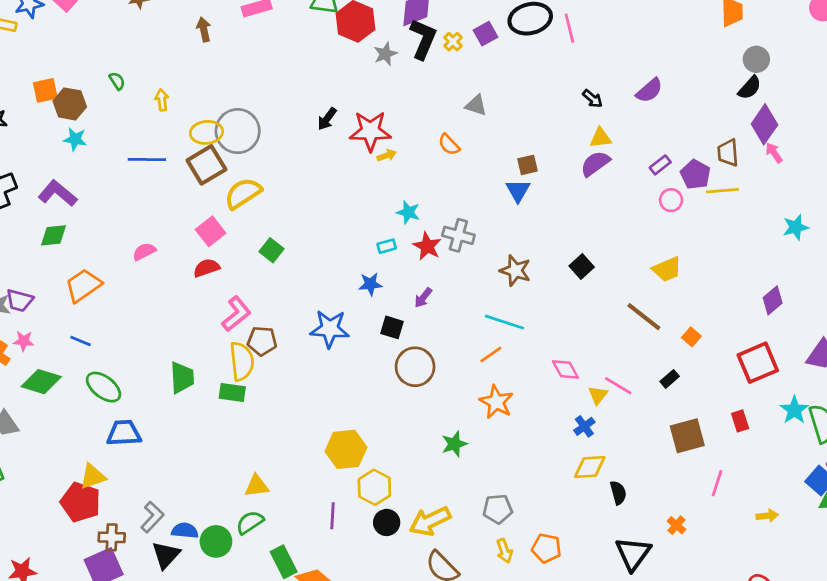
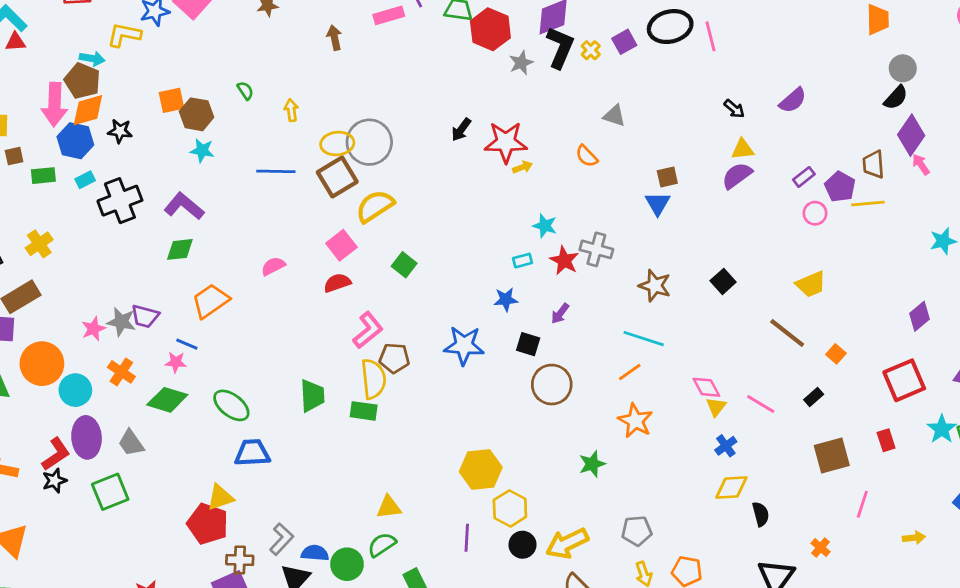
pink star: (24, 341) -> (176, 362), moved
blue line: (81, 341) -> (187, 344), moved
yellow triangle: (598, 395) -> (716, 407), moved

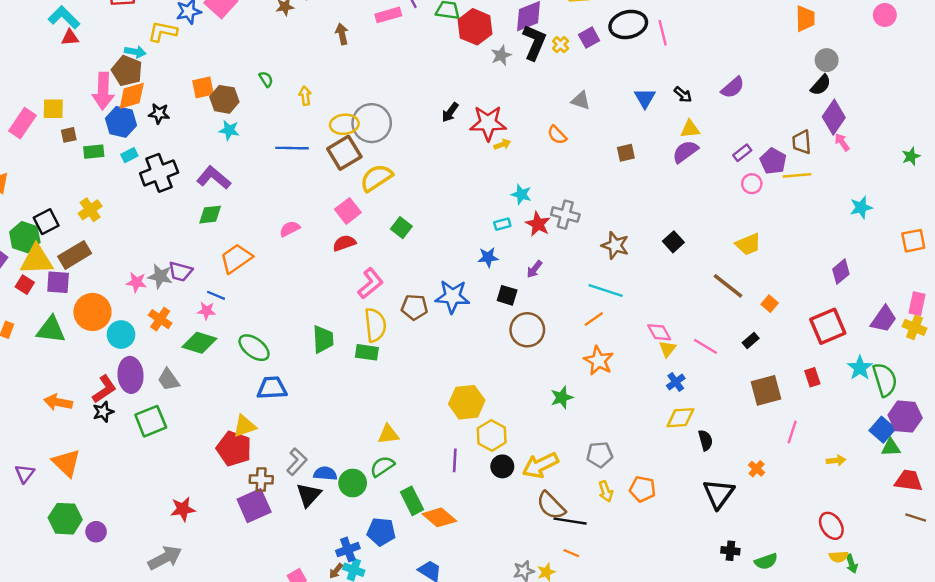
blue triangle: (658, 203) -> (645, 98), moved
pink star: (93, 329) -> (136, 282), turned 30
brown pentagon: (394, 358) -> (414, 307), moved

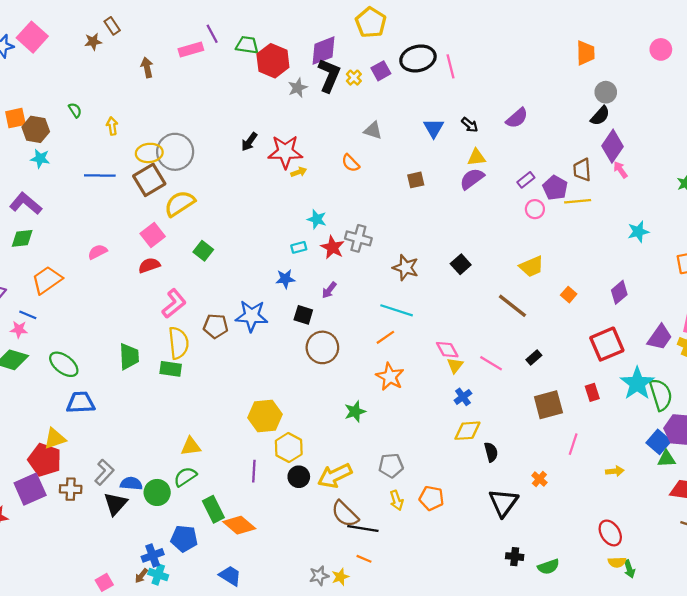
orange square: (770, 304) -> (569, 295), moved
cyan star: (860, 368) -> (637, 383), size x1.4
purple square: (254, 506) -> (30, 489), moved

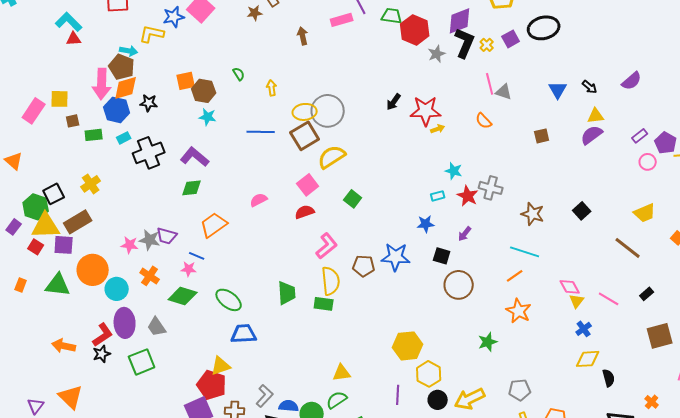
pink line: (451, 66) -> (490, 84), moved

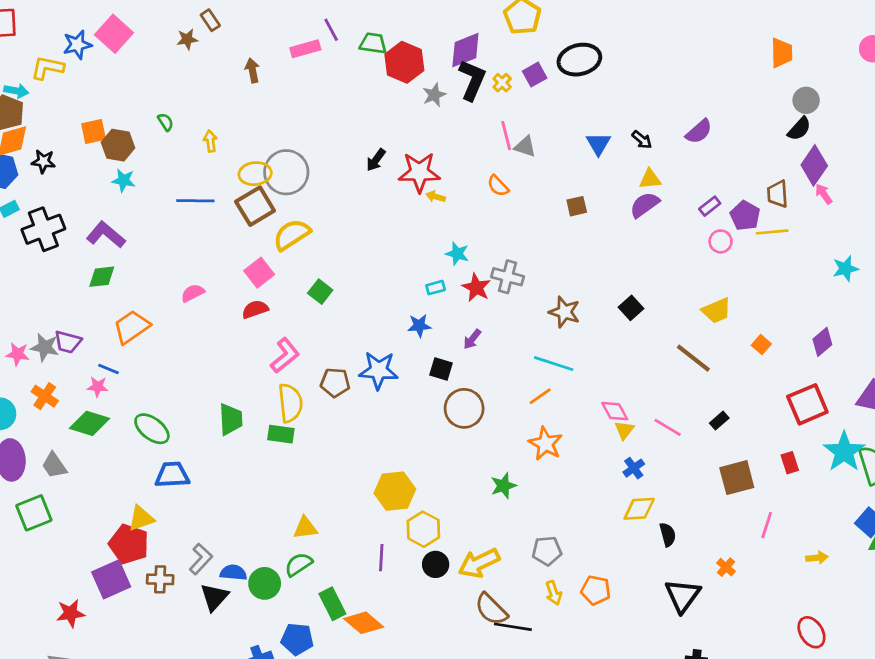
yellow arrow: (438, 129) -> (436, 197), turned -144

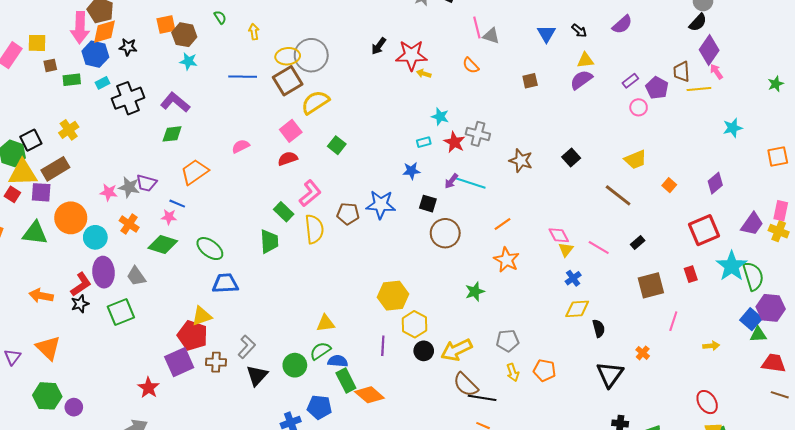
yellow line: (772, 232) -> (699, 89), moved
cyan line: (554, 364) -> (471, 183), moved
green rectangle: (281, 434) -> (284, 212), moved, turned 36
blue semicircle: (233, 573) -> (338, 361), moved
red star: (71, 613) -> (148, 388), turned -30

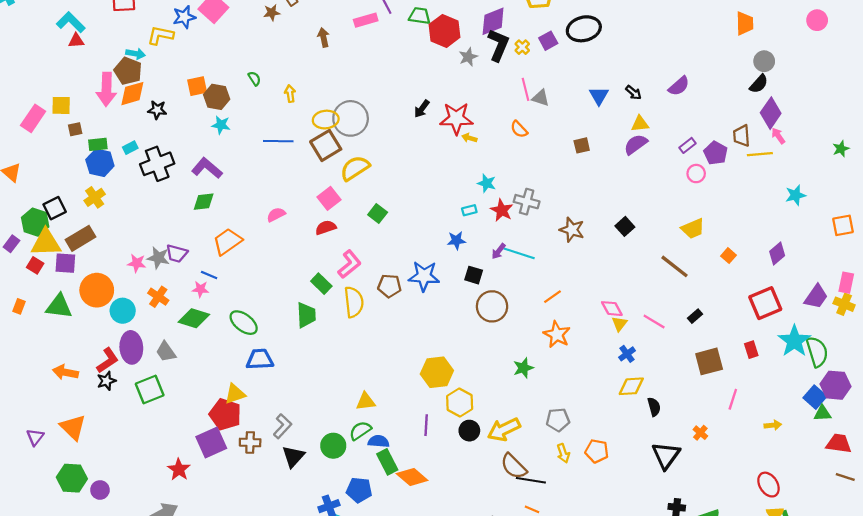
blue hexagon: (95, 54) -> (100, 163), moved

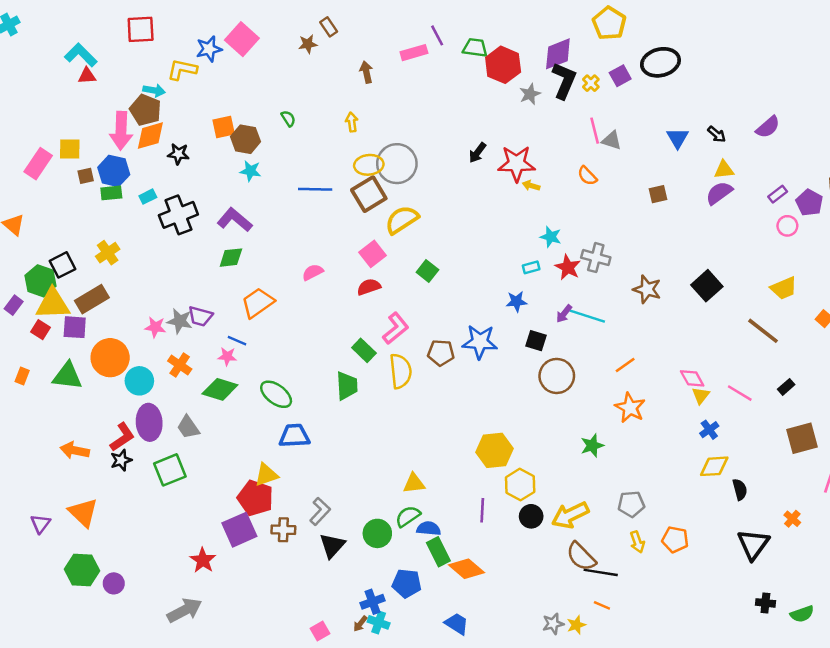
yellow arrow: (290, 94) -> (352, 122), moved
blue hexagon: (100, 163) -> (114, 171), moved
black square: (625, 226) -> (707, 286), size x1.4

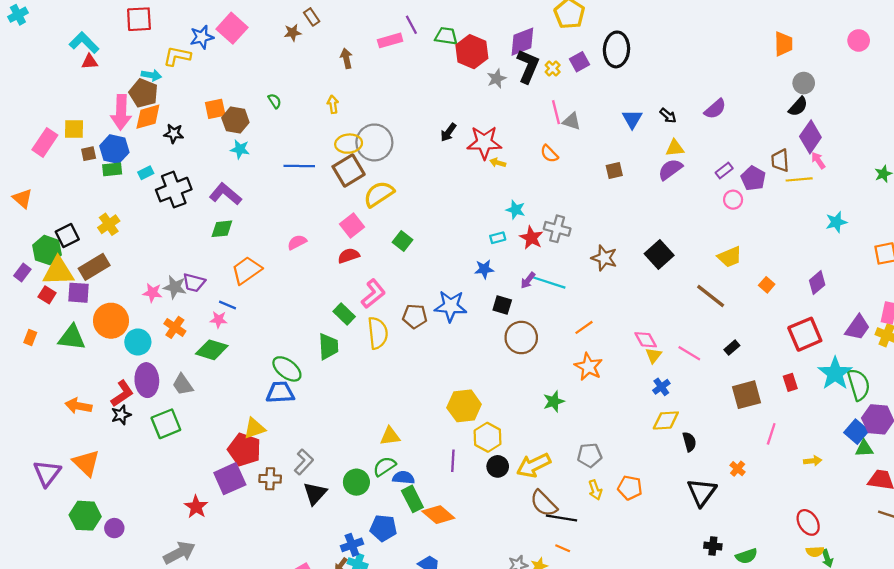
black ellipse: (660, 62) -> (616, 49), turned -72
green ellipse: (276, 394) -> (287, 369), moved
purple triangle: (41, 524) -> (47, 473), size x1.5

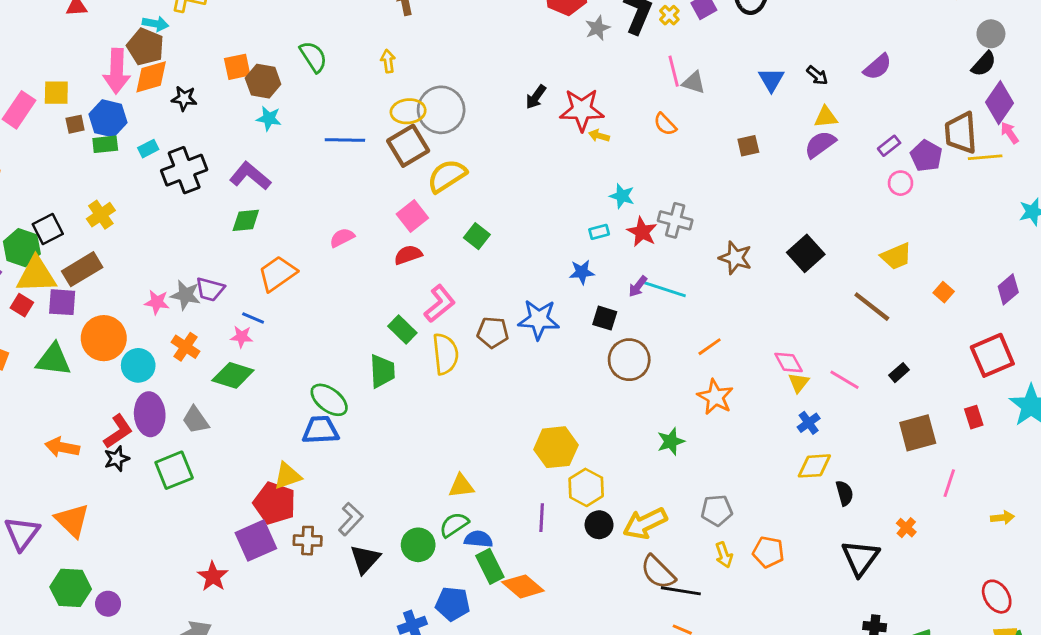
green semicircle: (275, 101) -> (313, 57), size x1.6
brown trapezoid: (780, 160) -> (961, 133), size x1.4

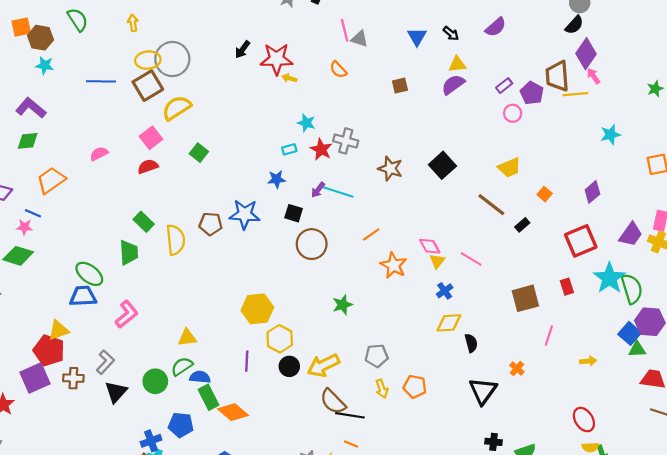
pink L-shape: (440, 304) -> (127, 314), moved
black rectangle: (899, 373) -> (522, 225), moved
orange star: (715, 397) -> (394, 265), moved

